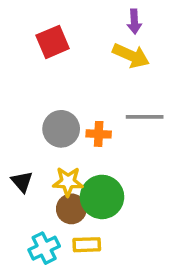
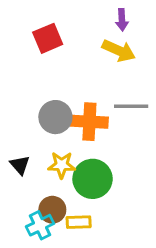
orange cross: (99, 134) -> (89, 122), size x1.6
brown circle: (71, 209) -> (52, 210), moved

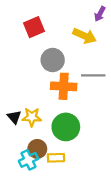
purple arrow: (122, 20) -> (100, 14), moved, turned 32
gray circle: (55, 117) -> (53, 60), moved
yellow star: (62, 165) -> (32, 117), moved

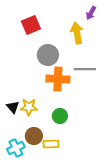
yellow arrow: (84, 36) -> (77, 33), turned -125
green circle: (66, 127) -> (60, 116), size x0.6
cyan cross: (28, 160) -> (16, 148), moved

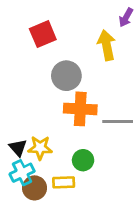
gray line: (85, 69) -> (118, 121), moved
brown circle: (34, 136) -> (35, 188), moved
yellow rectangle: (51, 144) -> (64, 182), moved
cyan cross: (16, 148) -> (22, 173), moved

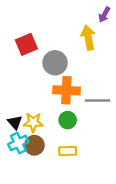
red square: (43, 34) -> (26, 44), moved
green circle: (83, 160) -> (68, 120), moved
yellow rectangle: (64, 182) -> (68, 151), moved
brown circle: (35, 188) -> (34, 145), moved

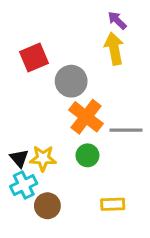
purple arrow: (104, 15) -> (117, 20), moved, turned 105
orange cross: (66, 90) -> (86, 117), turned 35
brown circle: (34, 145) -> (47, 206), moved
yellow rectangle: (68, 151) -> (113, 204), moved

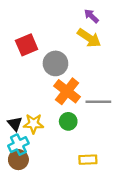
yellow arrow: (114, 49) -> (89, 38), turned 135
brown circle: (47, 206) -> (18, 160), moved

